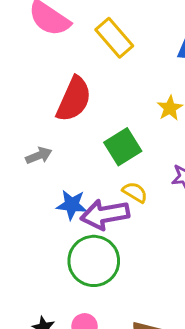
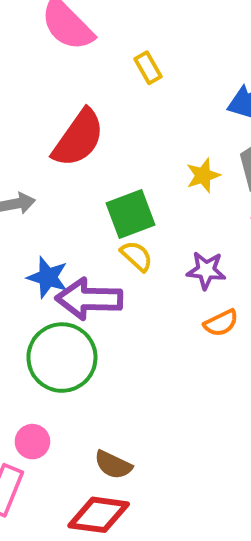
yellow rectangle: (114, 38) -> (148, 68), size x0.6
yellow semicircle: (135, 192) -> (136, 256), moved

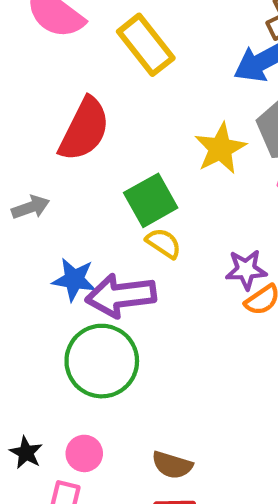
yellow rectangle: (148, 68) -> (146, 45), size x1.8
yellow star: (203, 175) -> (220, 149), size x1.4
purple star: (206, 270) -> (246, 270), moved

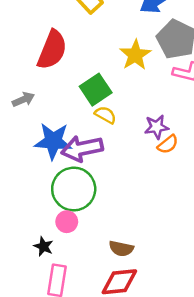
blue star: (74, 280) -> (53, 141), size x1.4
black star: (26, 453) -> (43, 246), moved
pink circle: (84, 453) -> (67, 222), moved

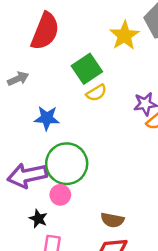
yellow semicircle: (105, 115) -> (96, 93), turned 120
blue star: (53, 141) -> (47, 118), size x0.7
purple arrow: (82, 149) -> (27, 175), moved

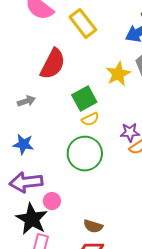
blue star: (47, 118) -> (23, 144), moved
green circle: (67, 164) -> (85, 154), moved
black star: (38, 219) -> (32, 219), size x2.0

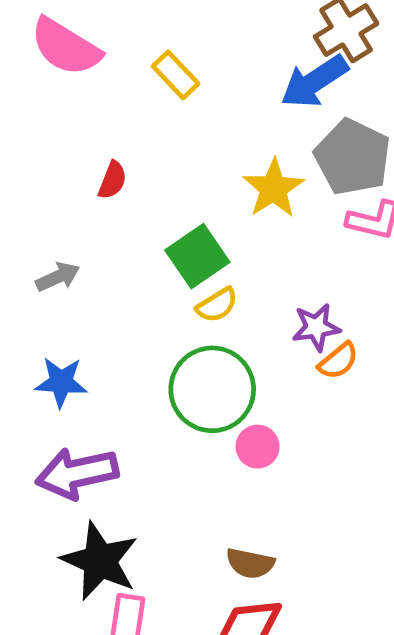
yellow rectangle: (83, 23) -> (176, 75), size x0.7
red semicircle: (53, 64) -> (112, 180), size x0.5
pink circle: (52, 201) -> (258, 447), moved

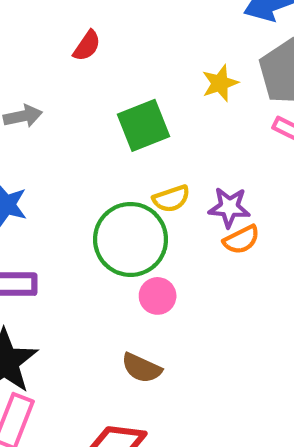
yellow star: (274, 188) -> (220, 83), size x0.7
yellow semicircle: (217, 305) -> (171, 199), moved
brown semicircle: (250, 563) -> (142, 368), moved

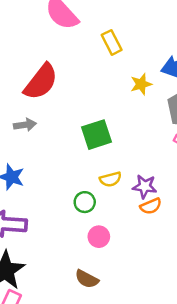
red semicircle: (87, 46) -> (41, 82), moved, size x2.0
yellow star: (220, 83) -> (141, 84), moved
green circle: (131, 239) -> (85, 202), size x0.5

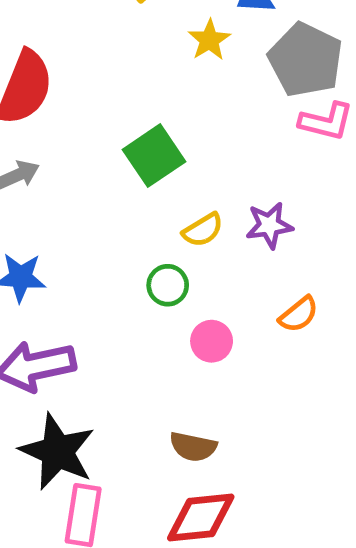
orange semicircle: (151, 206) -> (299, 314), moved
brown semicircle: (87, 279) -> (193, 447), moved

